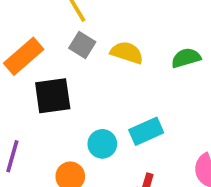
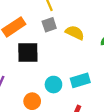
gray square: (82, 45) -> (49, 25), turned 32

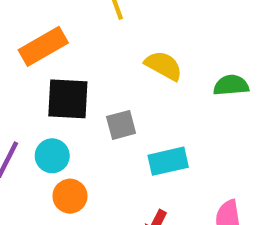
gray square: (49, 25) -> (121, 125), moved
cyan circle: (53, 85) -> (52, 156), moved

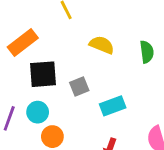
green semicircle: (231, 85) -> (147, 52), turned 95

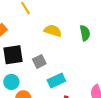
cyan rectangle: (113, 106) -> (56, 81), moved

